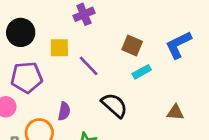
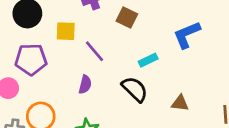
brown square: (132, 45) -> (127, 17), moved
black semicircle: (114, 105) -> (135, 89), moved
purple semicircle: (64, 111) -> (85, 84), moved

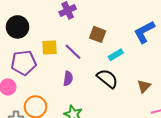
brown square: (127, 17) -> (98, 34), moved
yellow square: (66, 31) -> (49, 48), moved
brown triangle: (180, 103) -> (144, 86), turned -48

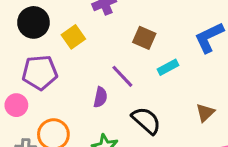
yellow square: (49, 48) -> (73, 37), moved, turned -35
purple line: (73, 52) -> (122, 76), moved
black semicircle: (107, 79) -> (146, 120), moved

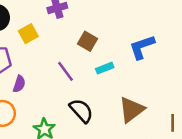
purple semicircle: (100, 97) -> (19, 84), moved
brown triangle: (205, 113) -> (131, 110), size x1.6

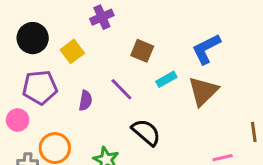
purple semicircle: (19, 84) -> (85, 101), moved
brown triangle: (131, 110) -> (203, 91), moved

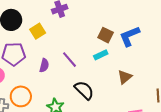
brown square: (142, 51) -> (106, 35), moved
brown triangle: (203, 91) -> (125, 77), moved, size x0.7

